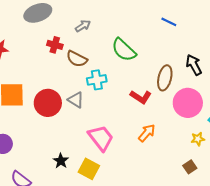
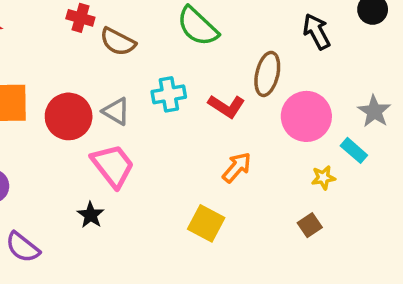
black arrow: (194, 65) -> (317, 32), moved
cyan cross: (97, 80) -> (169, 94), moved
pink trapezoid: (101, 138) -> (113, 166), moved
yellow square: (89, 169) -> (206, 223), moved

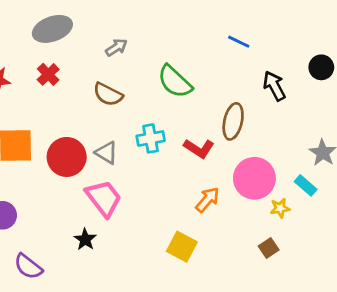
red cross: (80, 18) -> (48, 74), moved, turned 30
pink circle: (306, 116) -> (254, 178), moved

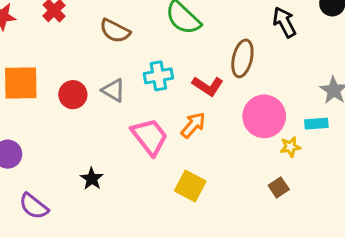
red circle: (67, 157) -> (73, 95), size x0.7
cyan rectangle: (306, 185) -> (316, 124), turned -45
pink trapezoid: (104, 198) -> (150, 137), moved
orange arrow: (207, 200) -> (193, 125), moved

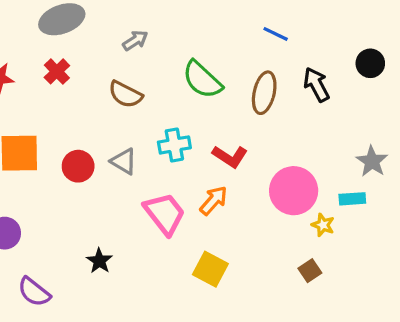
brown ellipse: (242, 58) -> (264, 93), moved
yellow star: (290, 147) -> (323, 225), turned 30

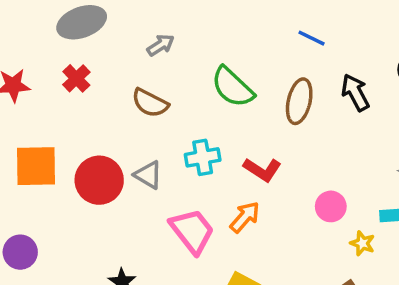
red circle: (78, 166) -> (99, 180), size x1.4
pink circle: (294, 191) -> (331, 206), size x0.6

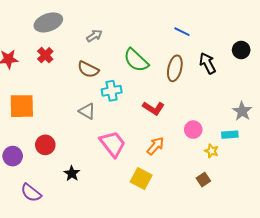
cyan cross: (203, 157) -> (112, 91), moved
red circle: (99, 180) -> (45, 145), moved, size x0.7
orange arrow: (245, 217) -> (155, 146), moved

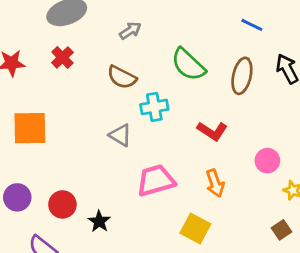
pink trapezoid: (113, 144) -> (156, 180), turned -68
red circle: (45, 145) -> (62, 204), moved
orange arrow: (155, 146) -> (215, 183), turned 120

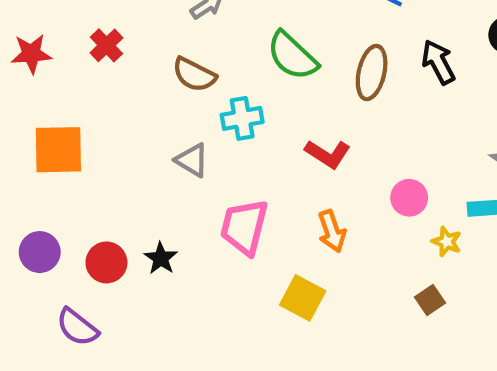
pink trapezoid: (156, 180) -> (244, 227), turned -60
black star: (99, 221) -> (161, 258), moved

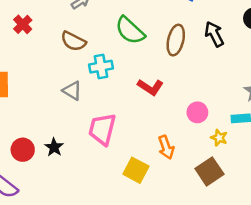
orange arrow: (332, 231) -> (166, 147), moved
brown square: (430, 300) -> (209, 171), size x1.6

